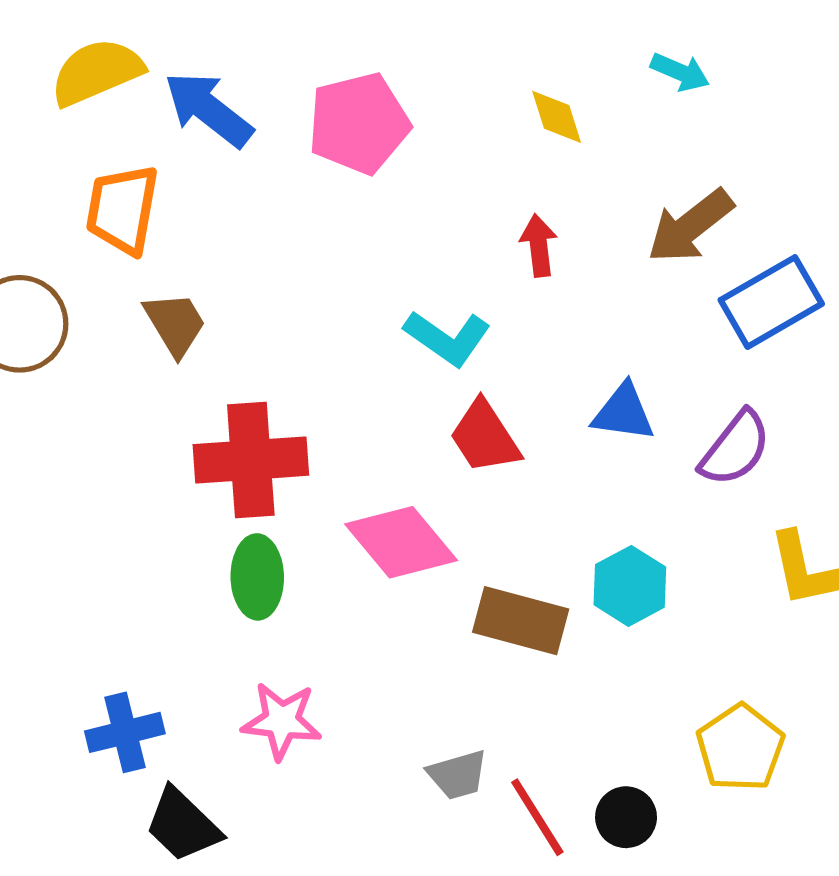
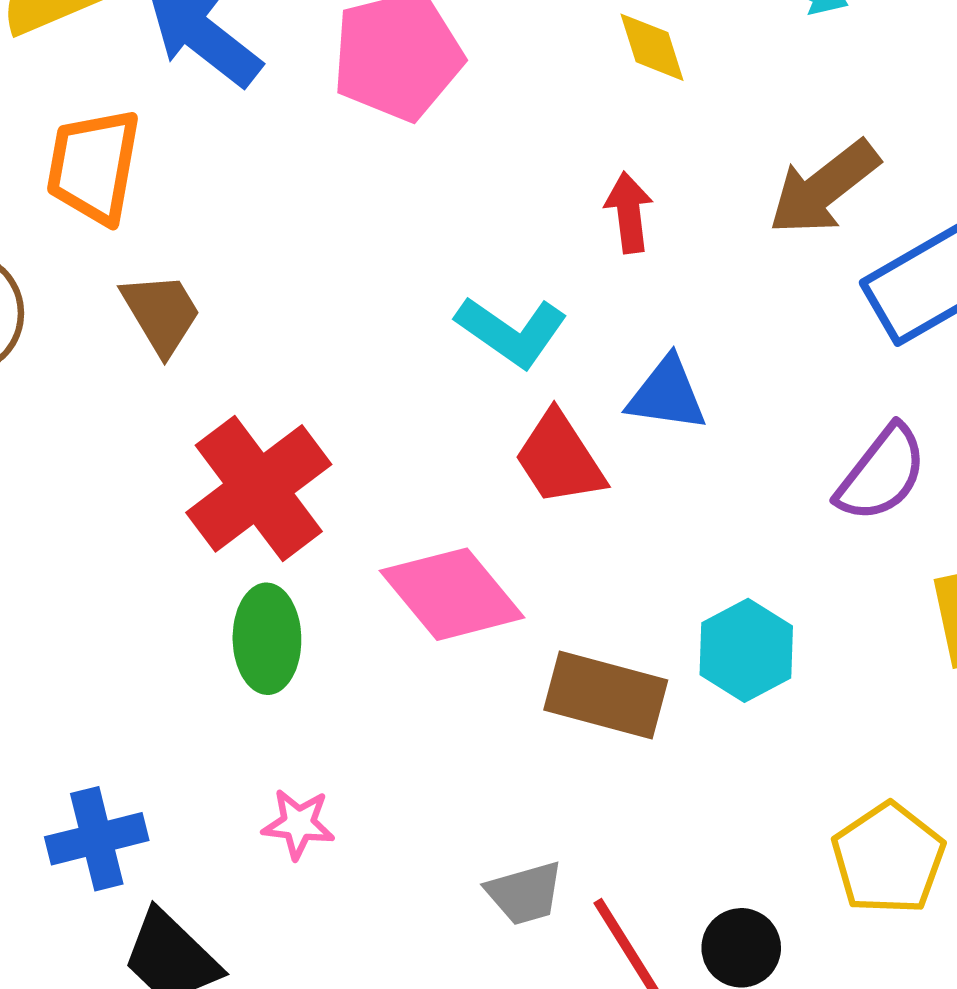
blue triangle: (623, 412) -> (667, 394), moved
red cross: (251, 460) -> (259, 488), turned -33
pink star: (282, 721) -> (298, 824), size x0.7

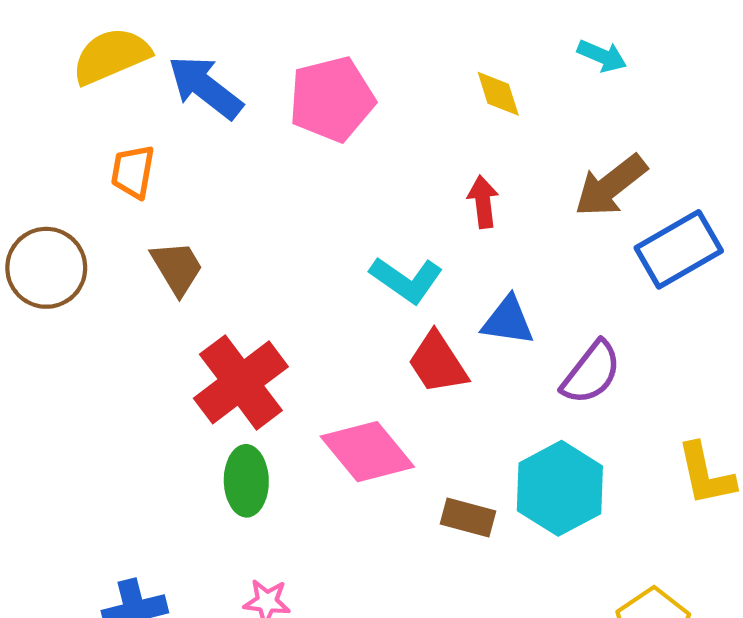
orange trapezoid: (93, 166) -> (133, 172), size x0.7
purple semicircle: (882, 474) -> (591, 373), moved
cyan hexagon: (746, 650) -> (560, 488), size x1.4
brown rectangle: (606, 695) -> (468, 518), size x0.7

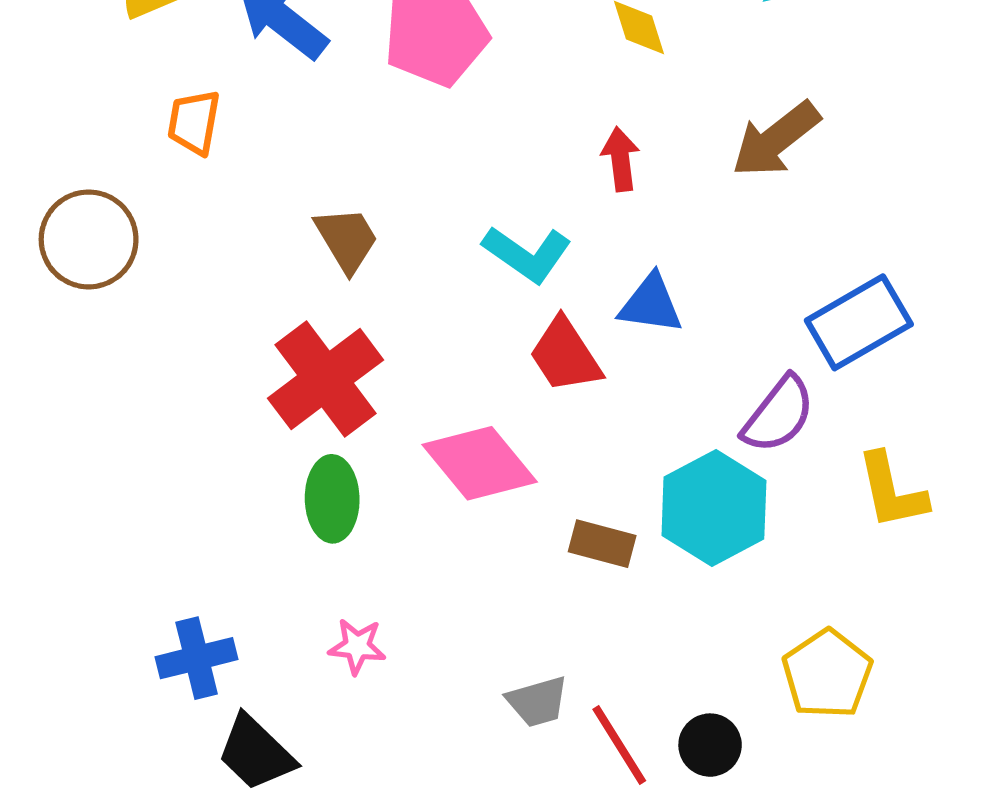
blue rectangle: (679, 249) -> (859, 322), moved
brown trapezoid: (177, 268) -> (347, 239), moved
purple semicircle: (591, 373) -> (778, 415), moved

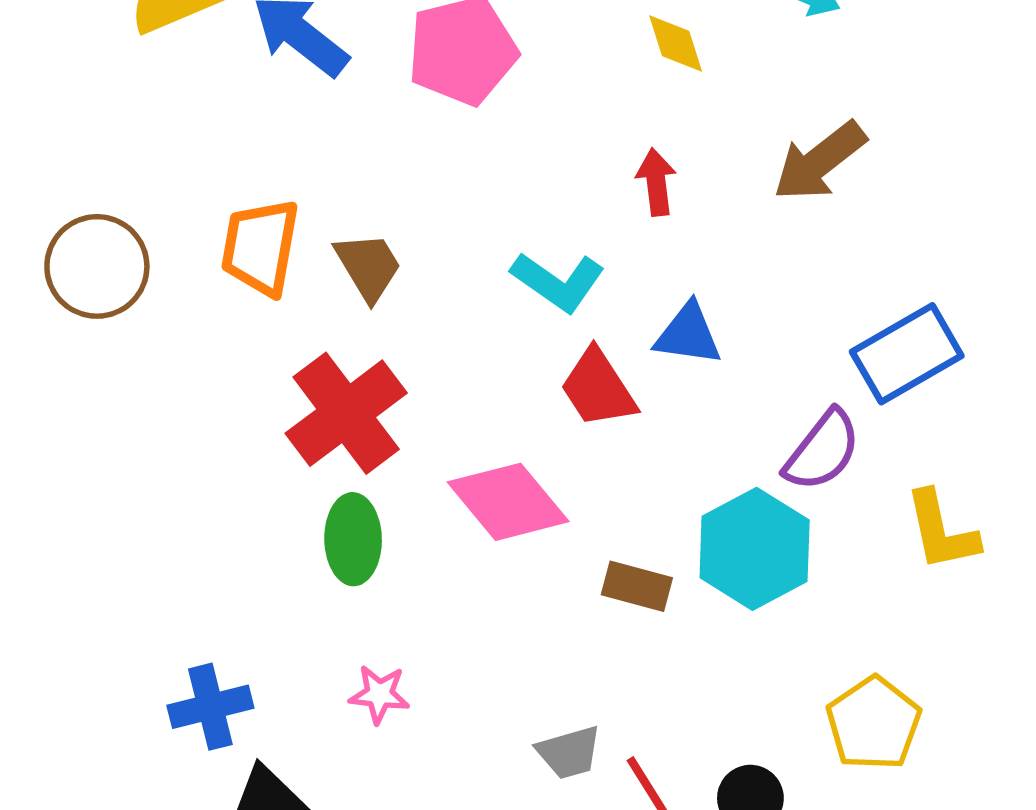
orange trapezoid: (194, 122) -> (260, 247), moved, size x1.4

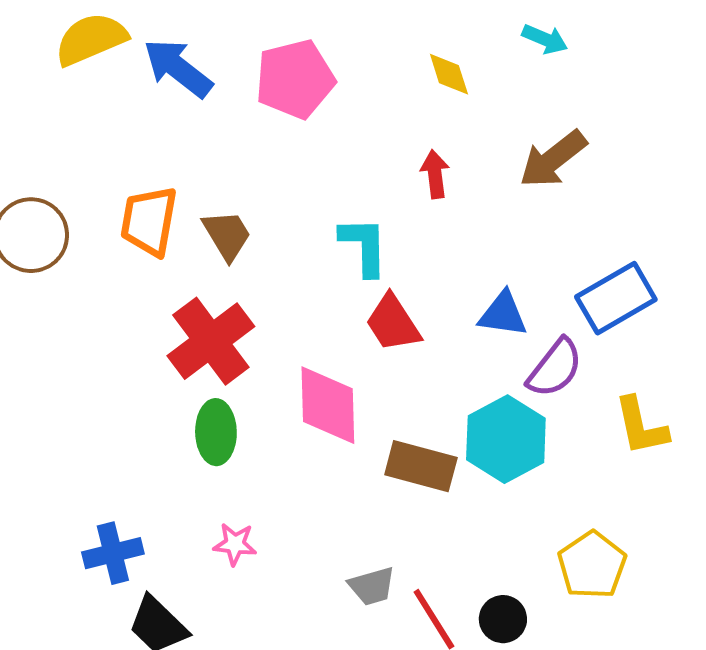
cyan L-shape: (558, 282) -> (364, 246), turned -126
blue triangle: (688, 334) -> (503, 314), moved
pink diamond: (508, 502) -> (328, 405), turned 38
brown rectangle: (637, 586) -> (421, 466), size x1.4

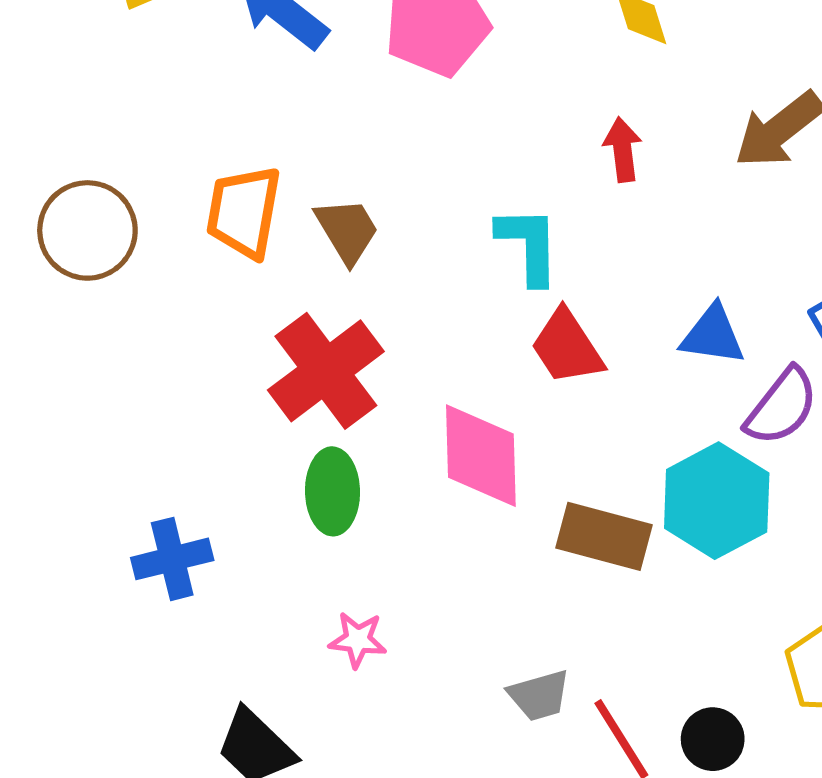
blue cross: (113, 553) -> (172, 559), moved

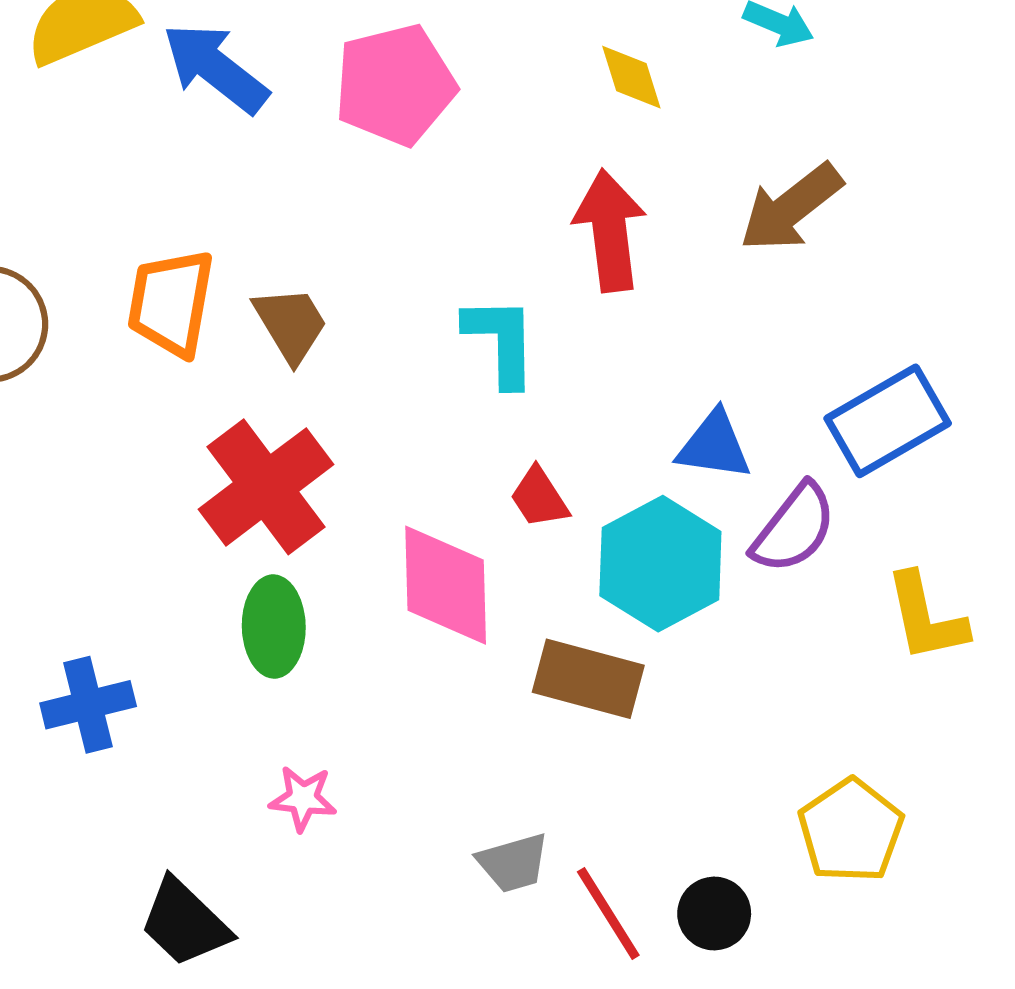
red arrow: (623, 150) -> (610, 231), size x1.6
red trapezoid: (567, 347) -> (539, 498), moved, size x0.7
cyan hexagon: (717, 501) -> (660, 564), moved

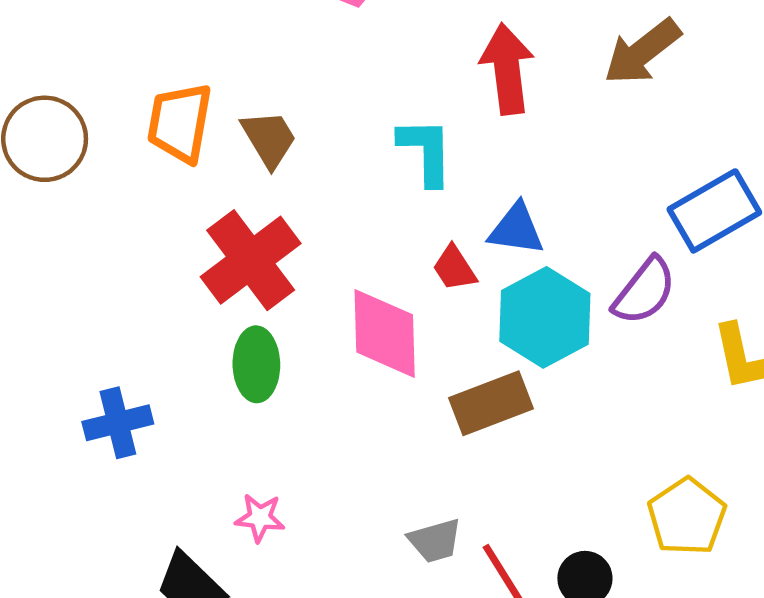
blue triangle: (714, 445) -> (516, 229), moved
brown rectangle: (588, 679) -> (491, 403), turned -36
pink star: (303, 798) -> (260, 518), moved

